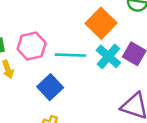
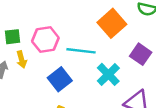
cyan cross: (108, 56) -> (108, 74), moved

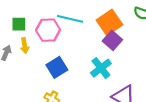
cyan line: (81, 51) -> (70, 19), moved
purple square: (141, 54) -> (112, 40), moved

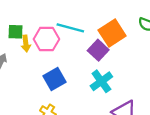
purple square: (112, 40) -> (98, 50), moved
yellow arrow: (25, 46) -> (26, 44), moved

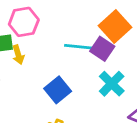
cyan line: (70, 28) -> (80, 47), moved
pink hexagon: (46, 39) -> (24, 22), moved

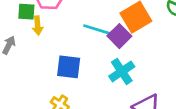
blue square: (58, 90) -> (69, 67), turned 35

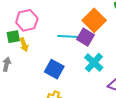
blue square: (69, 67) -> (54, 69), turned 36

